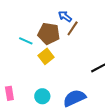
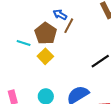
brown pentagon: (49, 34) -> (46, 33), turned 30

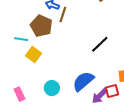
yellow square: (45, 56) -> (34, 54), moved

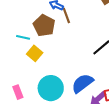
brown line: (63, 15) -> (66, 15), turned -42
cyan circle: (52, 88) -> (51, 88), size x1.6

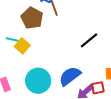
cyan line: (23, 37) -> (13, 40), moved

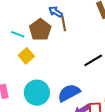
cyan line: (13, 40) -> (18, 34), moved

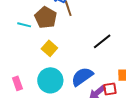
yellow square: (26, 56) -> (49, 48), moved

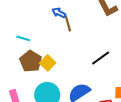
brown pentagon: (46, 18) -> (31, 61), moved

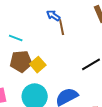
brown pentagon: (31, 61) -> (21, 61), turned 30

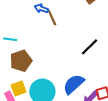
yellow square: (38, 65) -> (19, 89), moved, turned 35

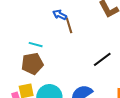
cyan line: (10, 39) -> (36, 45), moved

